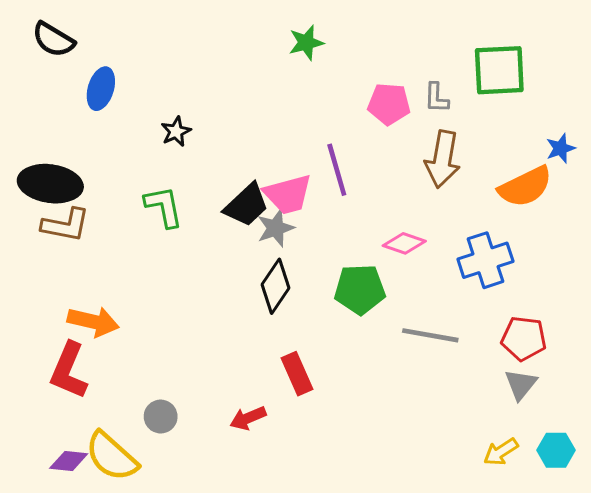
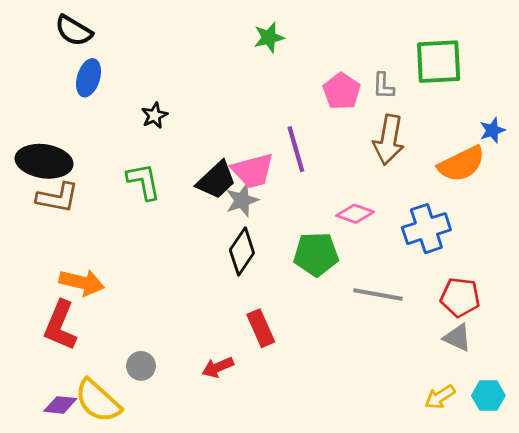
black semicircle: (53, 40) -> (74, 31), moved
pink pentagon: (389, 104) -> (342, 91), turned 30
gray triangle: (521, 384) -> (457, 338), turned -44

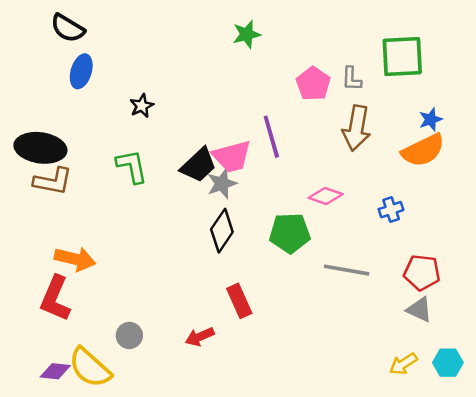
blue star: (492, 130) -> (431, 119), moved
blue cross: (426, 229) -> (391, 210), size x0.6

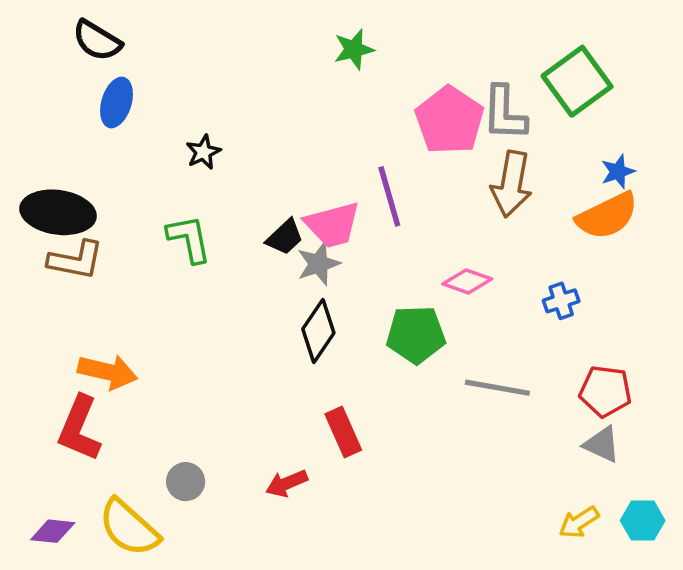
green square: (402, 57) -> (577, 81), turned -33
gray L-shape: (352, 79) -> (504, 113), size x1.6
pink pentagon: (313, 84) -> (450, 120), size x1.4
black trapezoid: (198, 165) -> (285, 237), size x0.7
purple diamond: (55, 371) -> (53, 531), moved

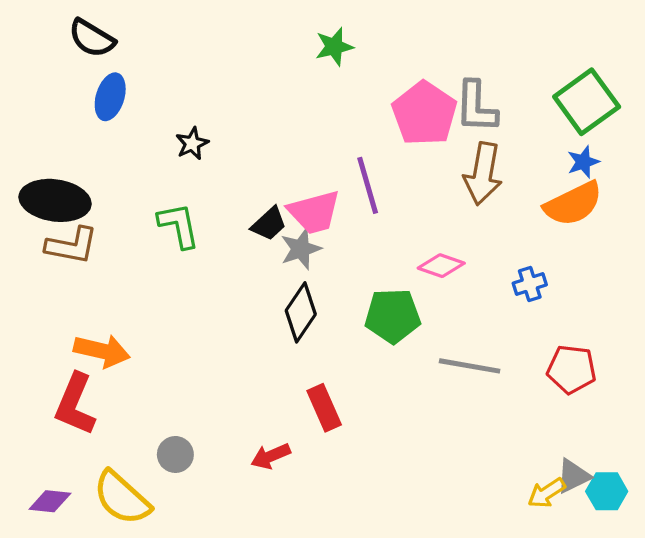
green square: (577, 81) -> (587, 102), moved
gray triangle: (602, 444) -> (573, 476), moved, turned -51

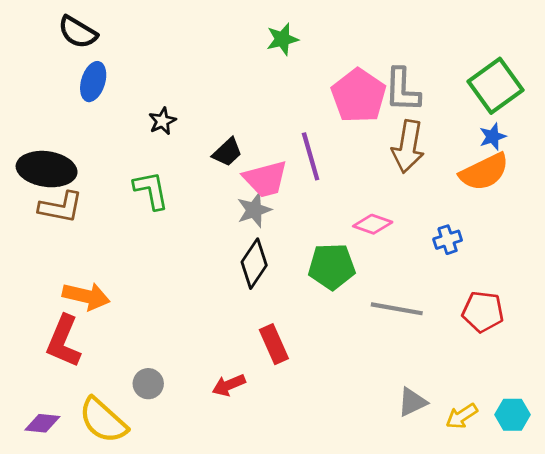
black trapezoid: (269, 224) -> (227, 152), moved
gray triangle: (573, 476) -> (412, 402), moved

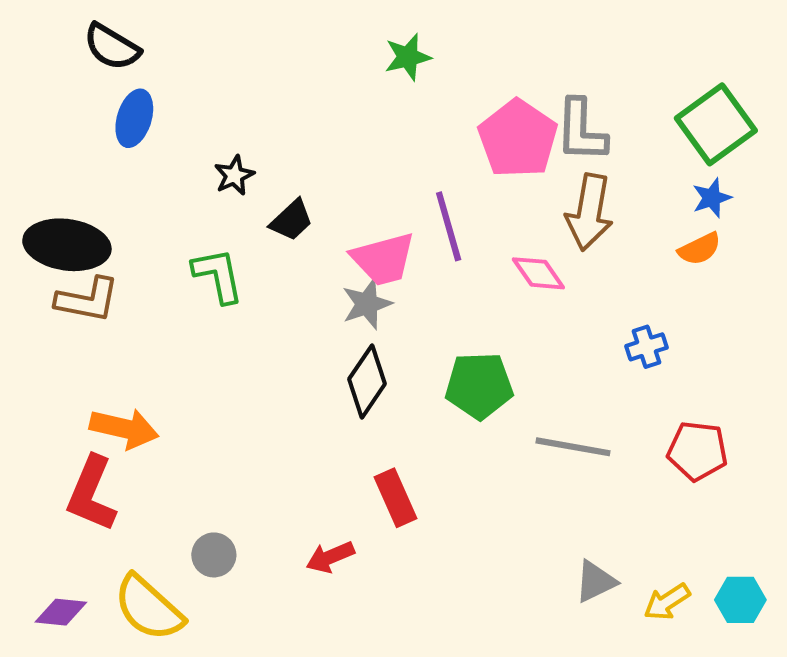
black trapezoid: (227, 152) -> (291, 220), moved
orange semicircle: (484, 172) -> (700, 249), size x0.6
pink diamond: (373, 224) -> (538, 273), moved, turned 36

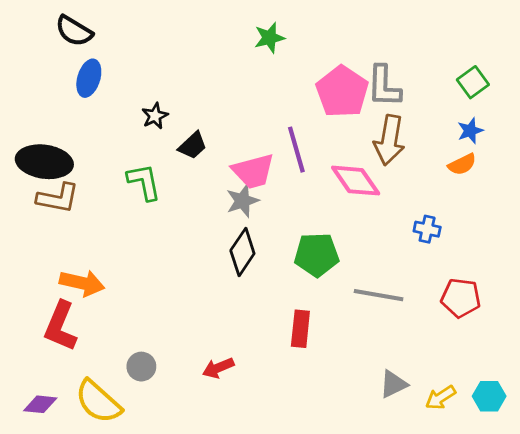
green square: (716, 124) -> (473, 82), size x0.6
pink diamond: (538, 273) -> (356, 181), size x1.4
blue cross: (646, 347) -> (427, 229), turned 30
red rectangle: (395, 498) -> (300, 329), moved, turned 30

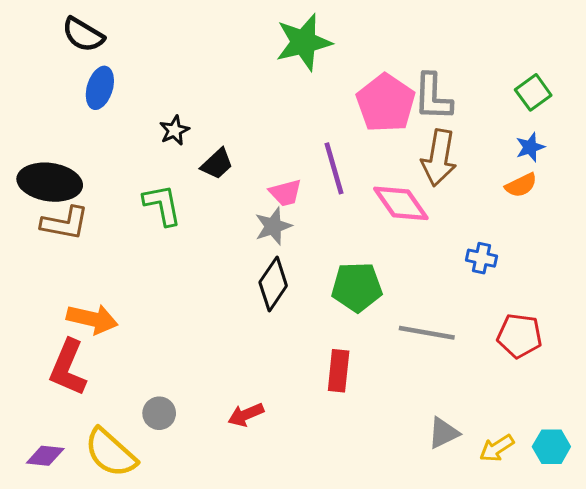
green star: (269, 38) -> (304, 42), size x1.6
pink trapezoid: (253, 171) -> (285, 193), size x0.7

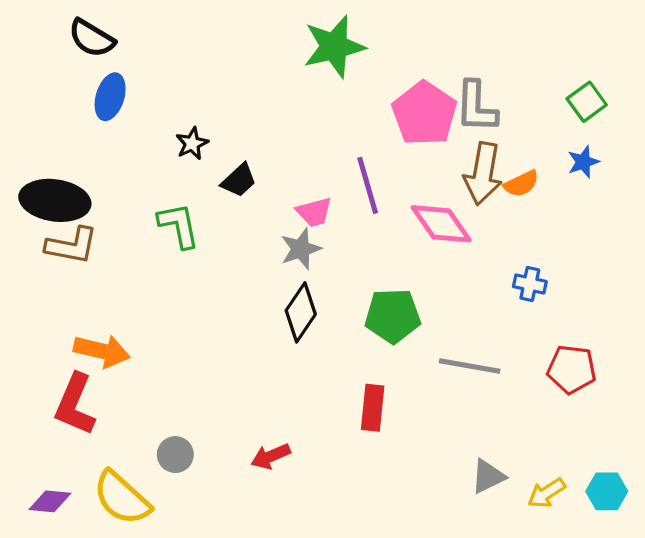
orange semicircle: (521, 185) -> (521, 184), moved

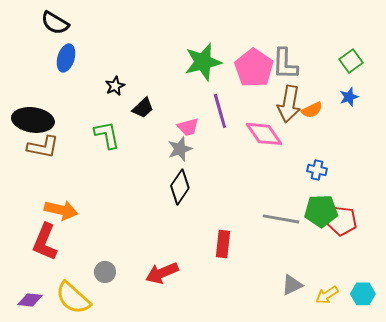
green star: (334, 47) -> (203, 62), moved
green pentagon: (393, 316) -> (321, 211), moved
red arrow: (271, 456) -> (162, 273), size x1.4

